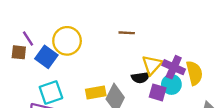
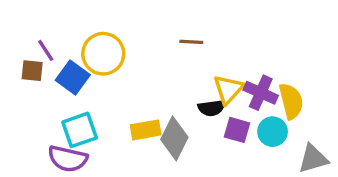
cyan circle: (171, 84) -> (273, 132), moved

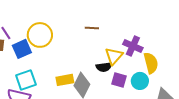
blue square: (73, 77) -> (22, 49), turned 30
purple cross: (261, 93) -> (133, 46), moved

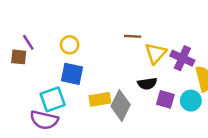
yellow circle: (40, 35) -> (70, 45), size x0.6
blue square: (22, 49) -> (72, 74), moved, turned 36
yellow triangle: (114, 56) -> (156, 53), moved

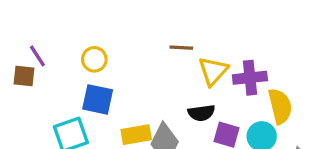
purple cross: (182, 58) -> (250, 78), turned -30

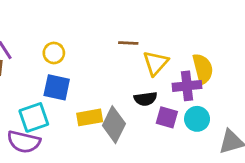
purple cross: (250, 78) -> (187, 86), moved
yellow semicircle: (280, 106) -> (203, 69), moved

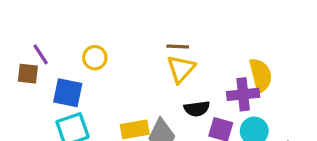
yellow triangle: (156, 63) -> (181, 69), moved
blue square: (57, 87) -> (68, 93), moved

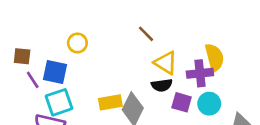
brown line: (178, 46) -> (146, 34), turned 42
purple line: (41, 54) -> (33, 80), moved
yellow triangle: (181, 69) -> (166, 63), moved, turned -40

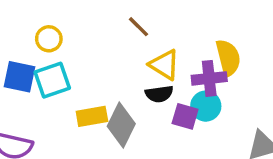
cyan square: (59, 102) -> (52, 80), moved
cyan circle: (209, 104) -> (206, 106), moved

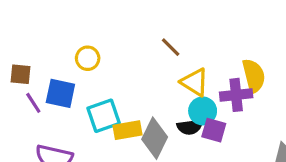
cyan square: (52, 80) -> (104, 116), moved
black semicircle: (159, 94) -> (190, 127), moved
cyan circle: (206, 106) -> (203, 111), moved

